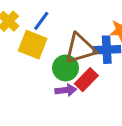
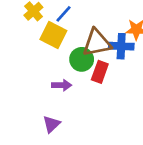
red rectangle: (86, 80) -> (100, 72), turned -30
purple arrow: (66, 90) -> (62, 85), moved

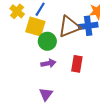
green circle: (82, 59) -> (47, 41), moved
red rectangle: (100, 72) -> (77, 64), moved

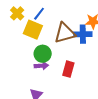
green circle: (47, 41) -> (43, 54), moved

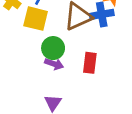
purple arrow: (41, 66) -> (54, 64), turned 32

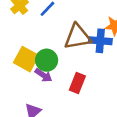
yellow square: (36, 19) -> (26, 59), moved

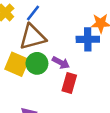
brown triangle: (78, 37) -> (33, 37), moved
purple arrow: (43, 75) -> (61, 63), moved

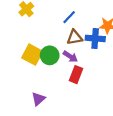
blue line: (33, 13) -> (69, 17), moved
brown triangle: (33, 37) -> (75, 37), moved, size x0.7

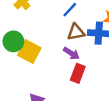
green circle: (50, 55) -> (13, 41), moved

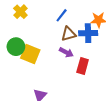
red rectangle: (78, 73) -> (83, 66), moved

